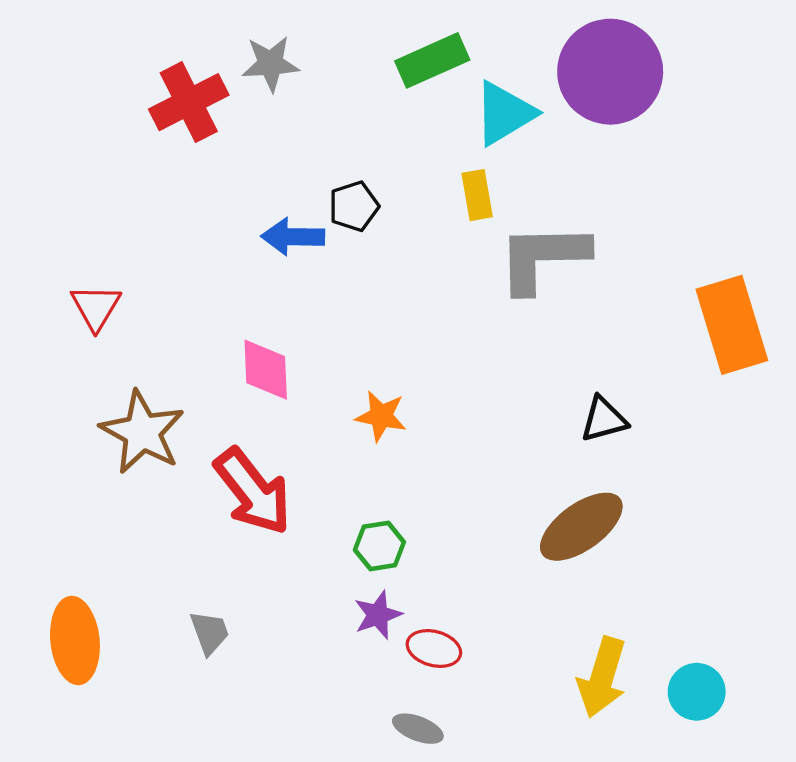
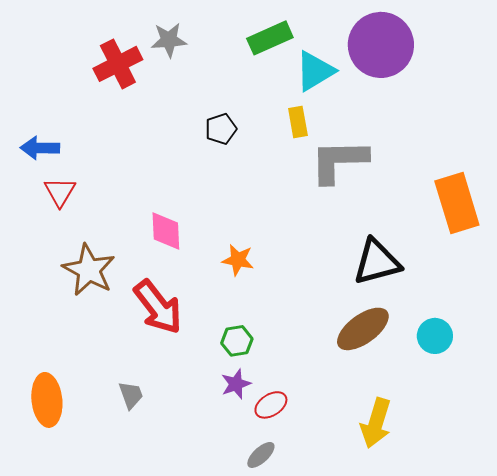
blue arrow: (293, 237) -> (40, 148), moved
black triangle: (604, 419) -> (377, 262), size x1.6
red ellipse: (434, 648) -> (271, 405), turned -48
cyan circle: (697, 692) -> (435, 336), moved
gray ellipse: (418, 729) -> (261, 455), turned -64

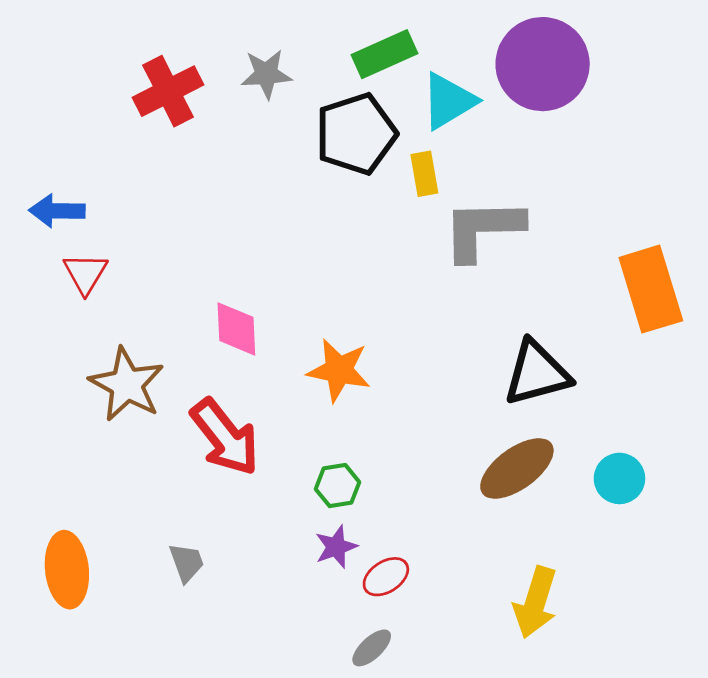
gray star: (169, 40) -> (266, 74), moved
black pentagon: (221, 129) -> (356, 134), moved, size x1.8
orange star: (238, 260) -> (339, 370), size x1.4

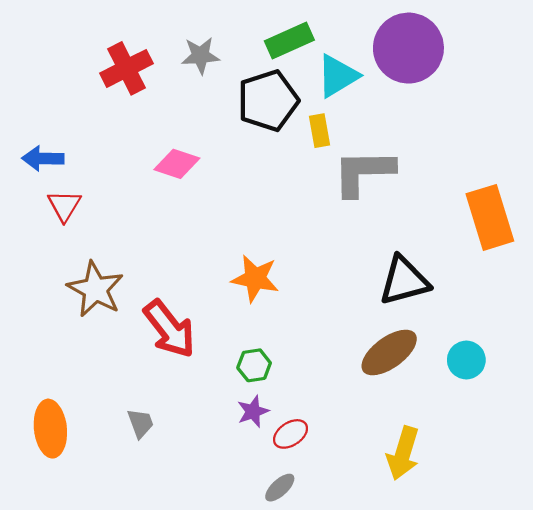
pink diamond: (236, 329) -> (177, 164), moved, turned -69

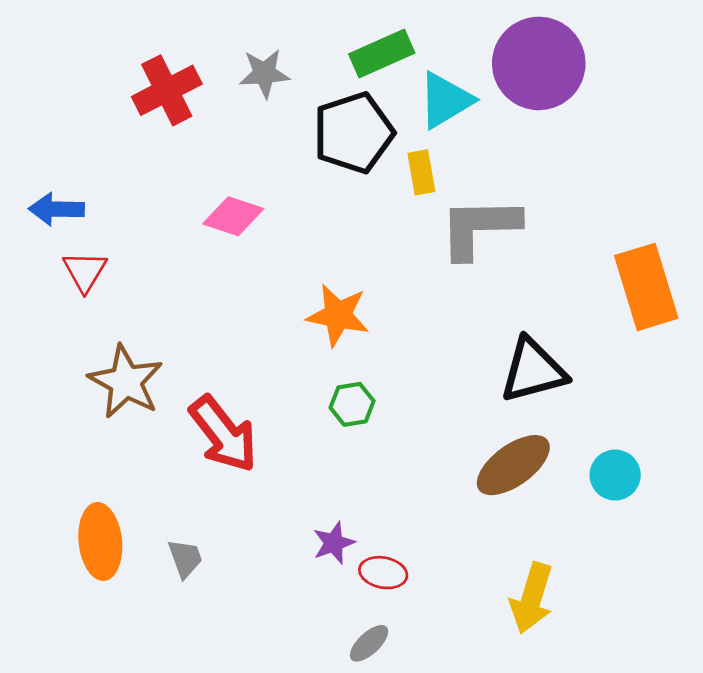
orange star: (255, 279) -> (338, 315), moved
green hexagon: (254, 365) -> (352, 404), moved
orange ellipse: (50, 429) -> (100, 541), moved
red ellipse: (291, 434) -> (383, 573), turned 44

